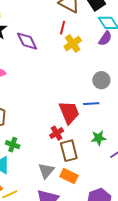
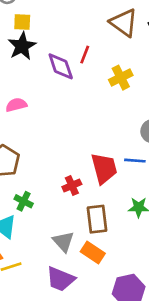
red line: (63, 28) -> (85, 55), moved
red cross: (57, 133) -> (72, 186), moved
gray triangle: (46, 171) -> (63, 242), turned -30

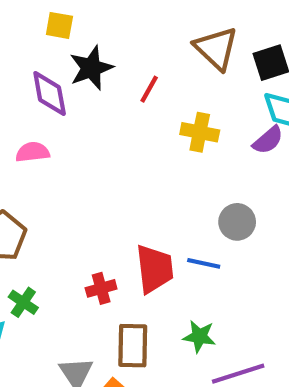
black star: (22, 46) -> (91, 68), moved
purple diamond: (61, 66) -> (50, 93), moved
yellow cross: (121, 78) -> (200, 132), turned 30

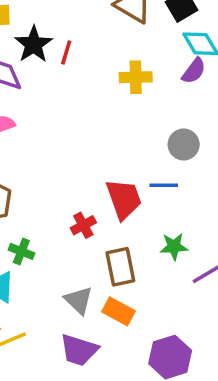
red line: (149, 89) -> (66, 52), moved

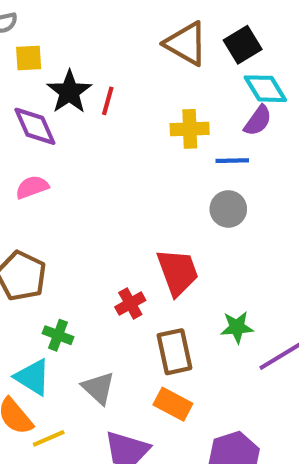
gray circle: (184, 145) -> (228, 209), moved
blue line: (164, 185) -> (232, 161), moved
gray triangle: (79, 300) -> (98, 388), moved

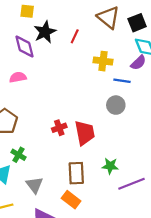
red line: (108, 101) -> (75, 36), moved
red cross: (130, 304) -> (59, 128), moved

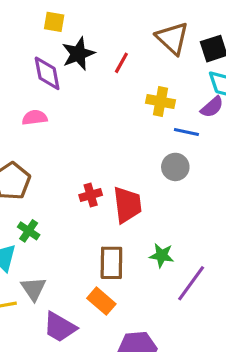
purple line: (131, 184) -> (191, 283), turned -36
gray triangle: (35, 185) -> (33, 289), moved

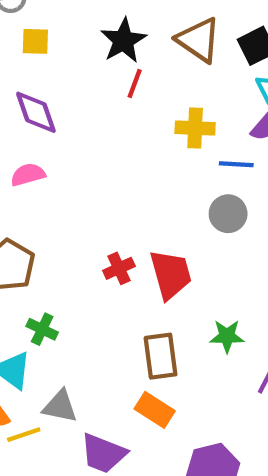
black star: (78, 54) -> (123, 41), moved
gray triangle: (33, 289) -> (60, 406), turned -36

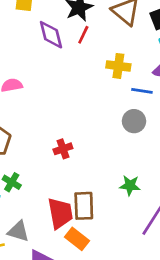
purple diamond: (36, 112) -> (51, 35), moved
red trapezoid: (171, 274) -> (60, 213), moved
green star: (227, 336) -> (130, 185), moved

